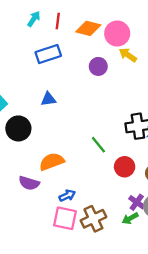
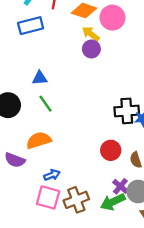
blue rectangle: (48, 54) -> (31, 26), moved
yellow arrow: (128, 55) -> (91, 34), moved
green line: (98, 145) -> (45, 104), moved
green arrow: (130, 218) -> (113, 202), size x1.5

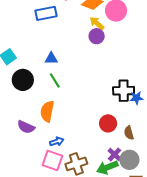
orange semicircle: (39, 140) -> (47, 111), turned -65

